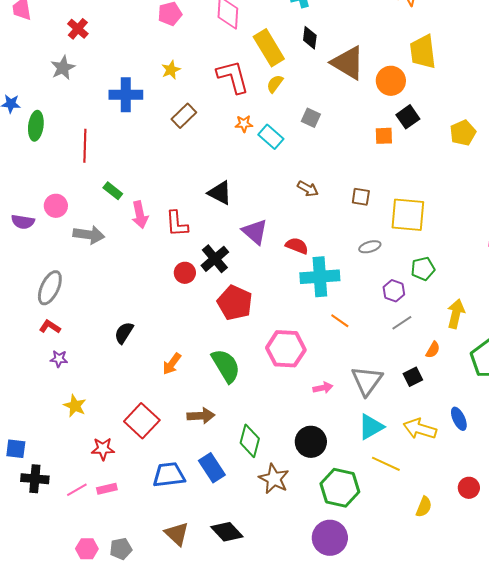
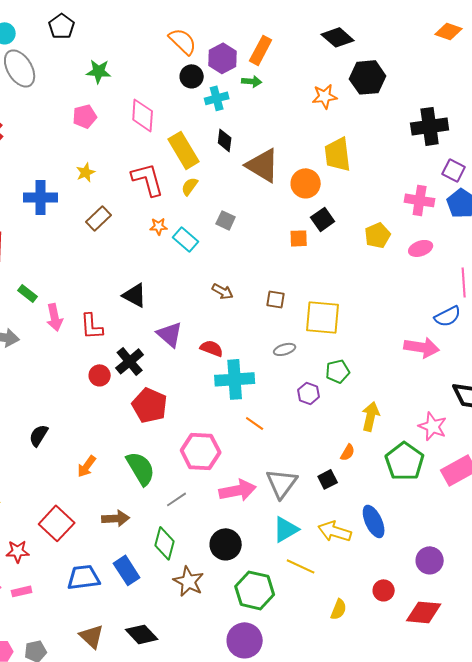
gray line: (402, 323) -> (177, 499), moved
pink arrow: (323, 388) -> (238, 490), size x1.8
blue ellipse: (459, 419) -> (374, 521), size x1.4

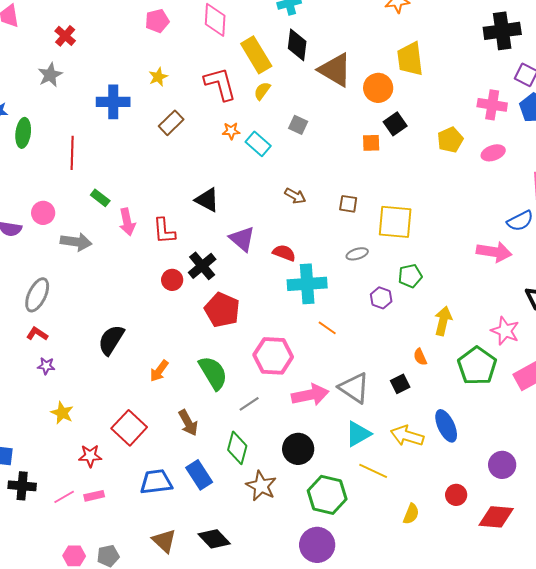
black diamond: (225, 140) -> (297, 45), size x1.4
black semicircle: (39, 435) -> (111, 340), size x1.4
orange semicircle: (348, 452) -> (420, 357), turned 126
gray triangle: (282, 483) -> (354, 388), turned -32
brown arrow: (116, 518) -> (188, 423), turned 64

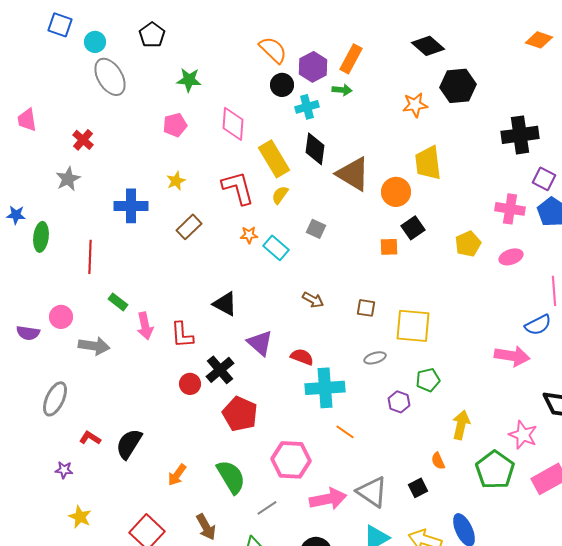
red L-shape: (37, 334) -> (90, 438), moved

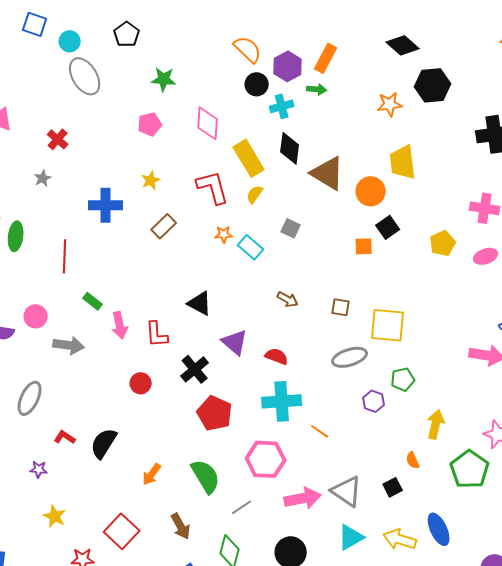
gray star: (68, 179) -> (43, 178), size x0.7
gray ellipse: (375, 358) -> (350, 357), size x1.6
red circle: (190, 384) -> (141, 383), moved
cyan cross: (325, 388) -> (282, 401), moved

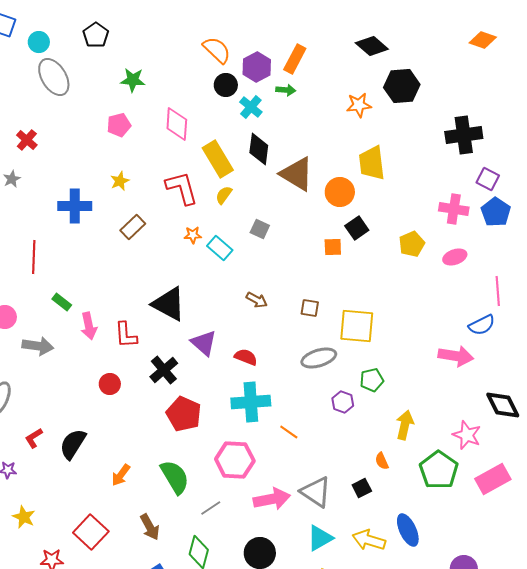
cyan cross: (282, 106) -> (251, 107), turned -35
black triangle: (200, 303) -> (169, 304), size x1.4
red L-shape: (65, 437) -> (34, 438), turned -65

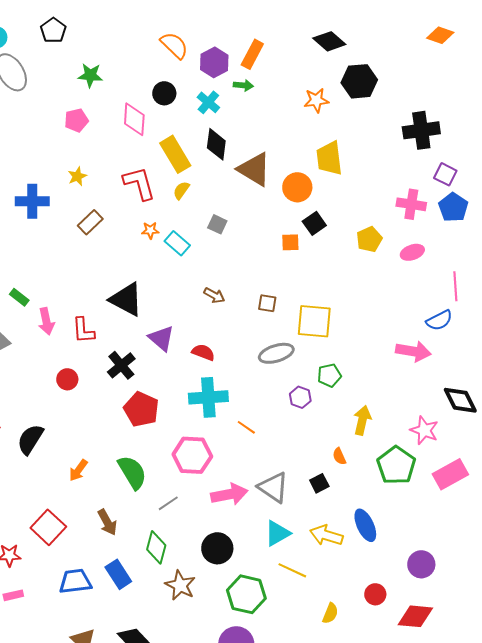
black circle: (226, 85) -> (164, 93), moved

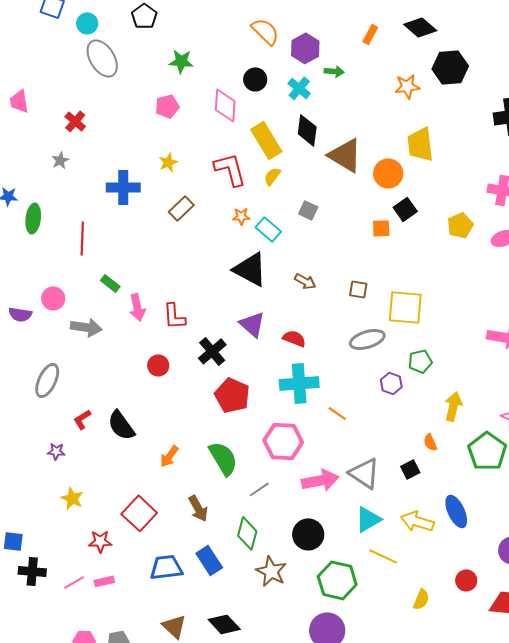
orange rectangle: (252, 54) -> (370, 34), moved, size x0.7
black triangle: (126, 299) -> (250, 269), moved
black semicircle: (30, 439) -> (121, 425), turned -68

